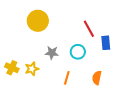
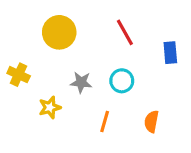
red line: (89, 29) -> (125, 32), moved
blue rectangle: (106, 43) -> (170, 53), moved
yellow cross: (12, 68) -> (19, 75), moved

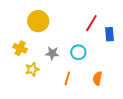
red line: (125, 32) -> (91, 23), moved, turned 60
yellow cross: (19, 75) -> (20, 48), moved

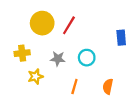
red line: (91, 23) -> (69, 25), moved
yellow cross: (20, 48) -> (22, 53), turned -32

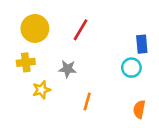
yellow circle: (42, 23) -> (35, 28), moved
cyan circle: (87, 58) -> (131, 68), moved
orange semicircle: (108, 87) -> (139, 109), moved

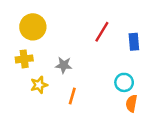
red line: (81, 30) -> (102, 32), moved
cyan circle: (131, 68) -> (124, 82), moved
orange line: (87, 102) -> (72, 96), moved

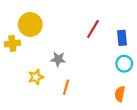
yellow cross: (24, 59) -> (12, 44), moved
cyan circle: (124, 82) -> (124, 64), moved

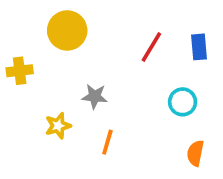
yellow circle: (30, 25) -> (67, 30), moved
blue rectangle: (122, 38) -> (199, 47), moved
cyan circle: (124, 64) -> (183, 102), moved

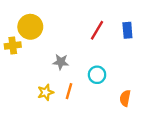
yellow circle: (67, 30) -> (30, 27), moved
cyan circle: (183, 102) -> (97, 75), moved
yellow star: (58, 126) -> (46, 92), moved

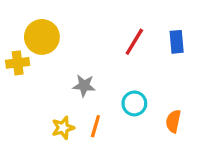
orange semicircle: (125, 98) -> (173, 121), moved

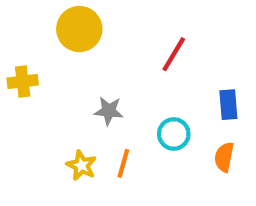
yellow circle: (42, 37) -> (79, 29), moved
blue rectangle: (177, 42) -> (228, 105), moved
yellow star: (63, 128) -> (81, 165), turned -30

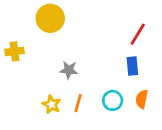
red line: (174, 54) -> (138, 34), moved
blue rectangle: (228, 105) -> (132, 66), moved
cyan circle: (174, 134) -> (113, 100), moved

